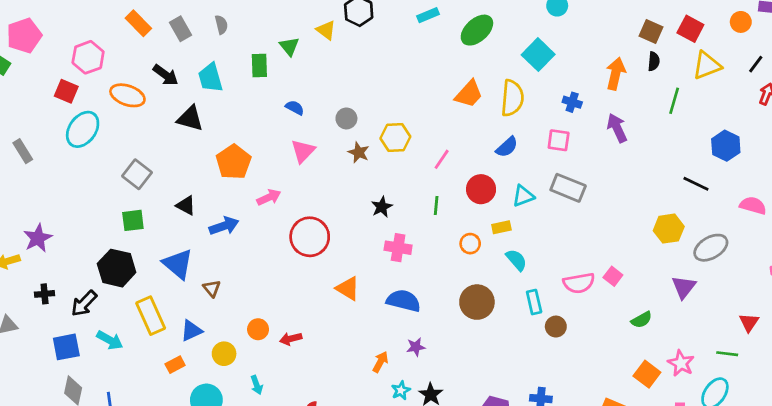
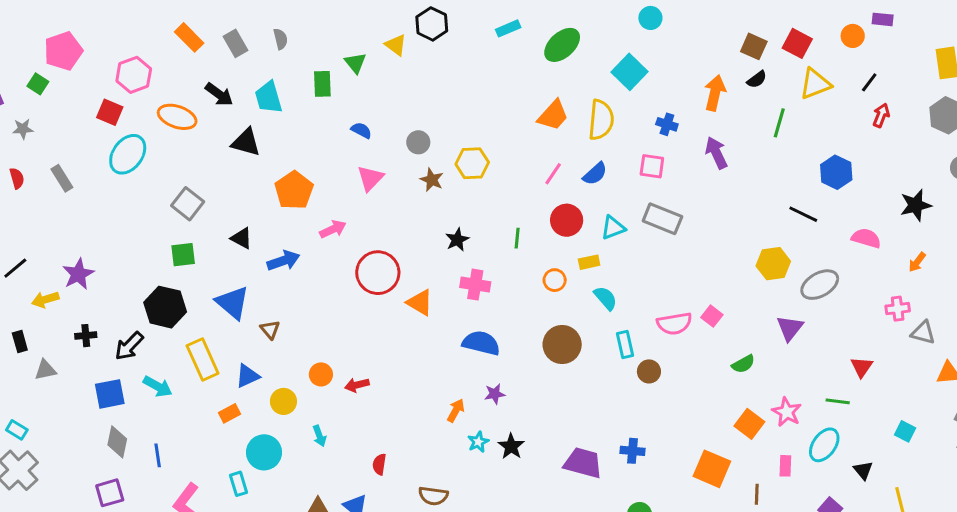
black semicircle: (654, 61) -> (757, 79), turned 48
pink line: (442, 159) -> (553, 174), moved
orange triangle: (348, 288) -> (420, 303), moved

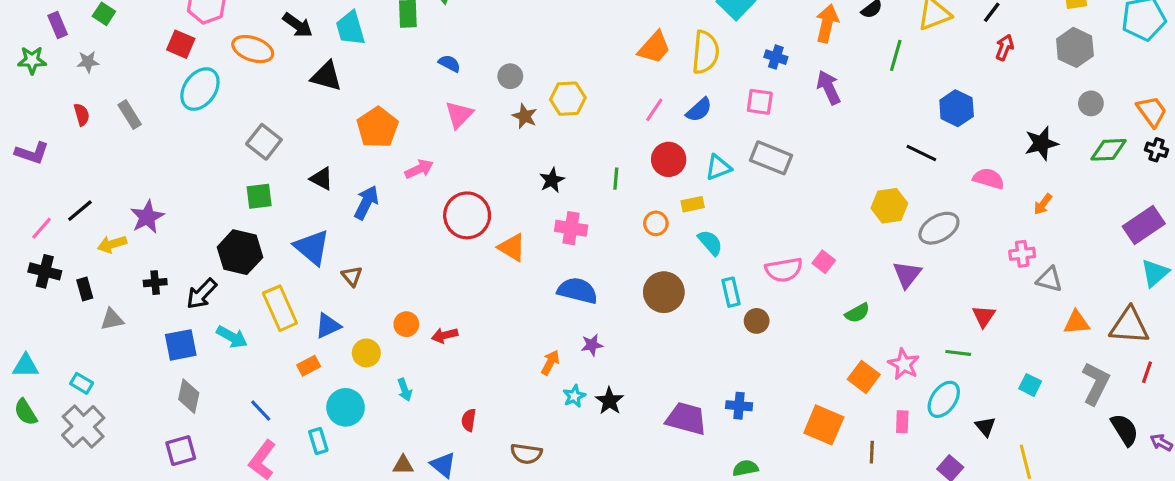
blue arrow: (283, 261) -> (366, 203), turned -44
blue line: (158, 455) -> (261, 411), moved, turned -35

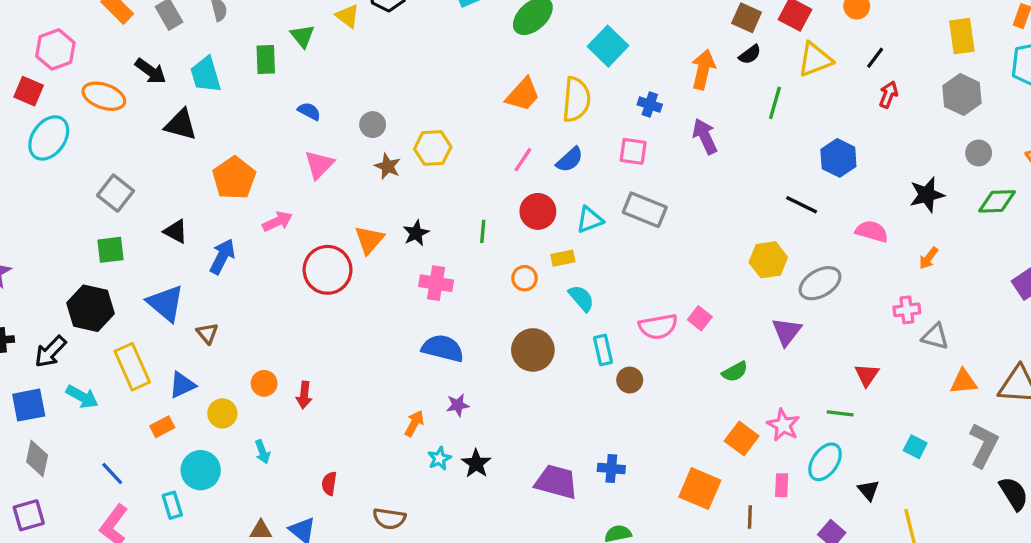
orange triangle: (512, 247) -> (369, 240), moved, turned 40
red arrow: (445, 335) -> (304, 395), turned -70

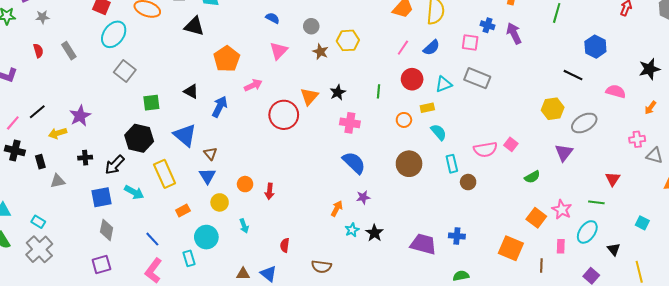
blue cross: (650, 105) -> (487, 25), moved
gray square: (116, 193) -> (125, 71), moved
blue semicircle: (443, 348) -> (354, 163), turned 30
blue triangle: (182, 385) -> (207, 176), moved, turned -36

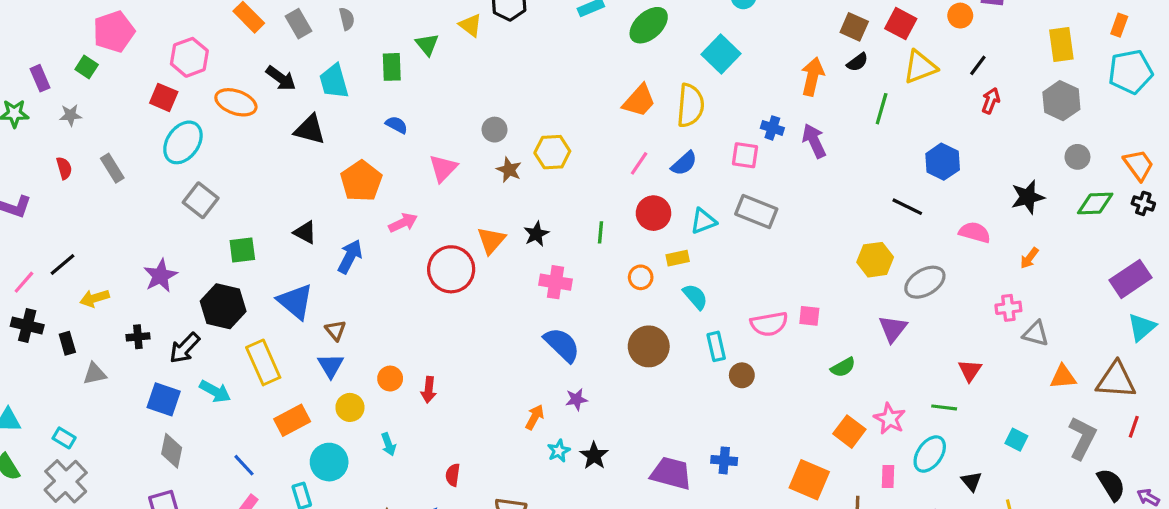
blue semicircle: (273, 18) -> (397, 125), moved
purple star: (80, 116) -> (160, 276), moved
pink square: (511, 144) -> (809, 316), turned -32
blue square: (101, 197) -> (164, 399), turned 30
orange rectangle: (183, 211) -> (292, 420), size x1.5

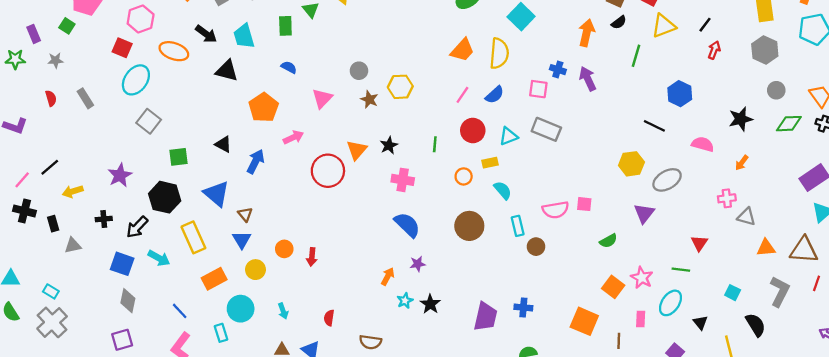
cyan arrow: (389, 444) -> (283, 311), moved
purple trapezoid: (671, 473) -> (485, 317), turned 88
black semicircle: (1111, 485) -> (756, 325), moved

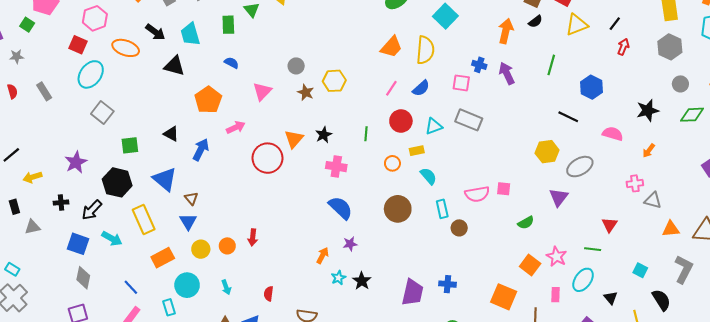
green line: (636, 56) -> (551, 65), moved
orange circle: (284, 249) -> (227, 246), moved

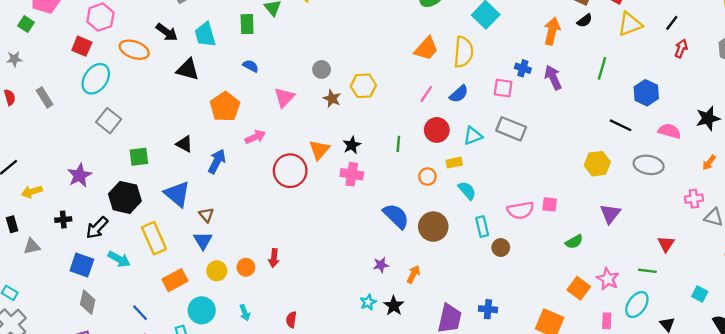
pink semicircle: (613, 134) -> (669, 131), moved
pink cross: (336, 167) -> (352, 174), moved
gray ellipse: (580, 167) -> (649, 165), moved, turned 40
blue semicircle: (341, 208) -> (396, 216), moved
orange arrow: (323, 255) -> (413, 274), moved

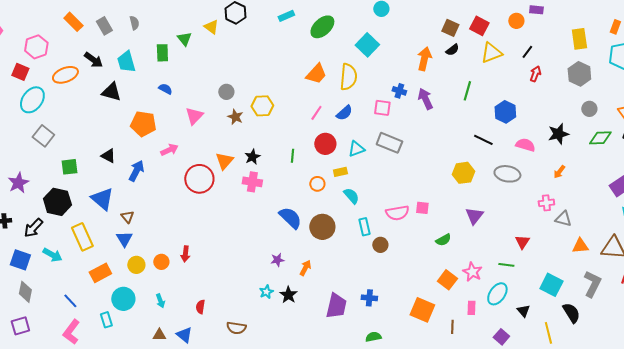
orange ellipse: (134, 50) -> (65, 75), turned -40
orange pentagon: (225, 107) -> (143, 124), turned -30
cyan square: (700, 294) -> (551, 285), size x1.6

